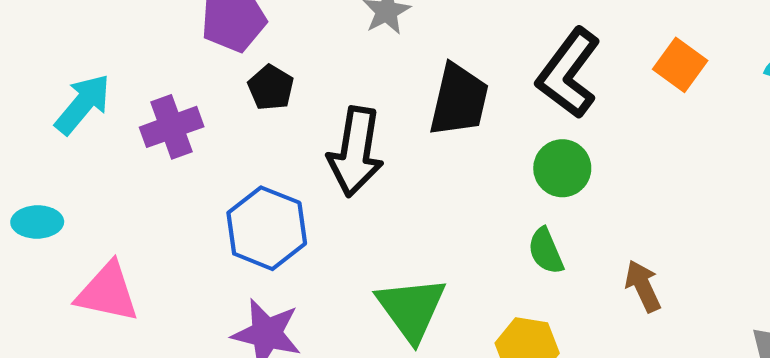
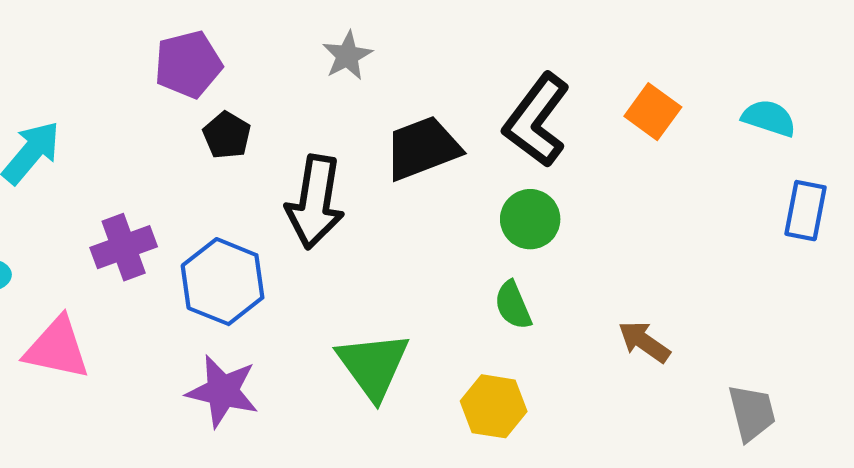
black trapezoid: (459, 100) -> (423, 148), turned -124
purple cross: (172, 127) -> (124, 247), moved
brown arrow: (643, 286) -> (644, 342), moved, turned -30

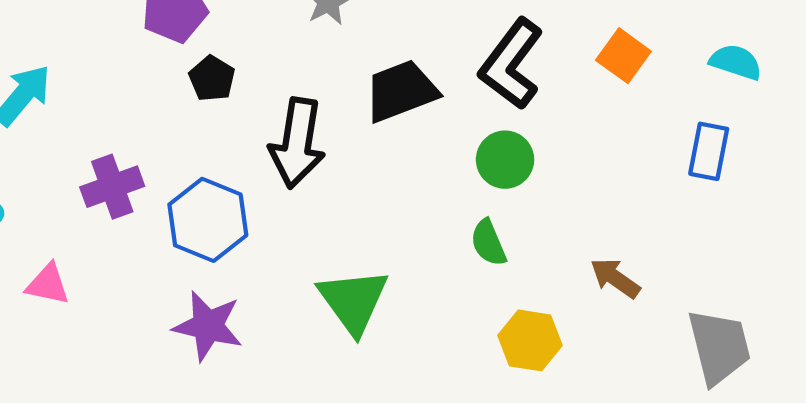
blue rectangle: (805, 211) -> (709, 151), moved
pink triangle: (57, 348) -> (48, 284), size x0.7
yellow hexagon: (494, 406) -> (530, 340), moved
gray trapezoid: (752, 413) -> (719, 347), size x1.4

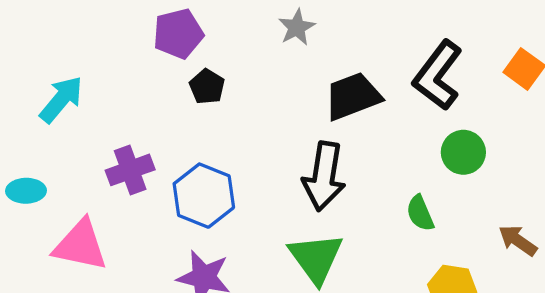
black arrow: (297, 143) -> (324, 176), moved
green circle: (505, 160) -> (463, 152), moved
pink triangle: (48, 284) -> (80, 245), size x1.6

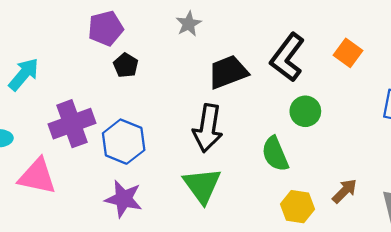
purple cross: (130, 170) -> (72, 124), size x1.4
green semicircle: (420, 213) -> (275, 154), size x1.4
brown arrow: (518, 240) -> (345, 191), moved, turned 100

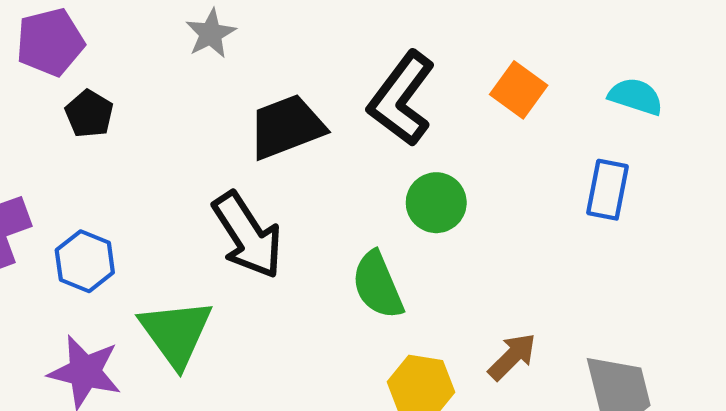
black arrow: (208, 128) -> (248, 235), turned -42
blue hexagon: (124, 142) -> (85, 261), size x0.7
green triangle: (202, 185) -> (176, 333), moved

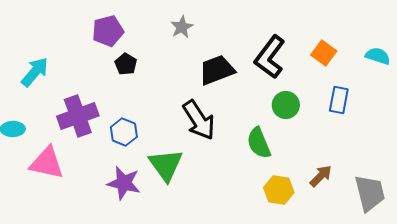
blue rectangle: (608, 190) -> (339, 100), moved

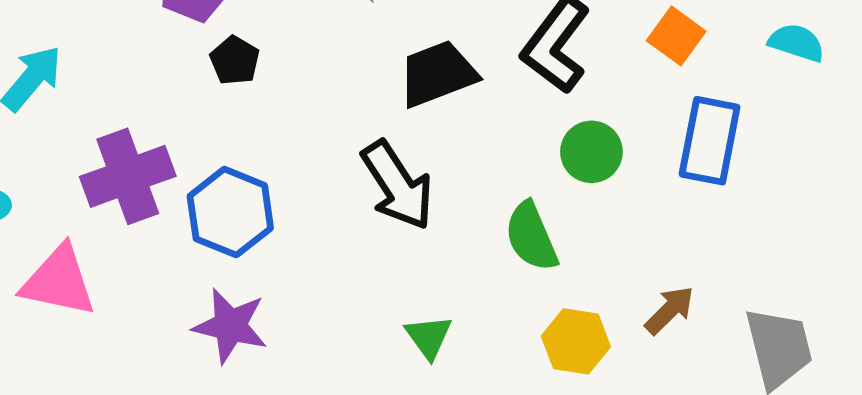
blue rectangle: (339, 100) -> (710, 141), size x1.4
blue hexagon: (124, 132) -> (230, 212), size x1.4
green triangle: (166, 165) -> (429, 337), moved, size x0.6

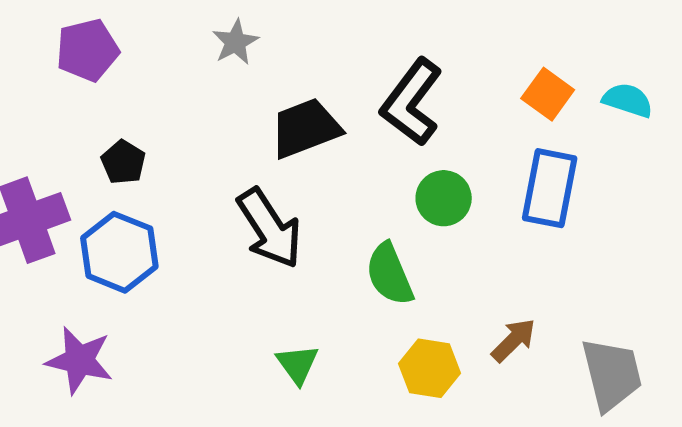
orange square: (676, 36) -> (548, 94), moved
black pentagon: (235, 60) -> (123, 162), moved
purple star: (230, 326) -> (79, 360), moved

